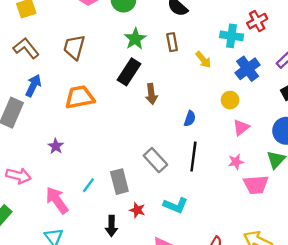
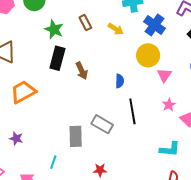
yellow circle: (230, 100) -> (148, 55), size x1.5
gray rectangle: (119, 182) -> (76, 136), moved, turned 30
cyan L-shape: (175, 205) -> (170, 149), moved

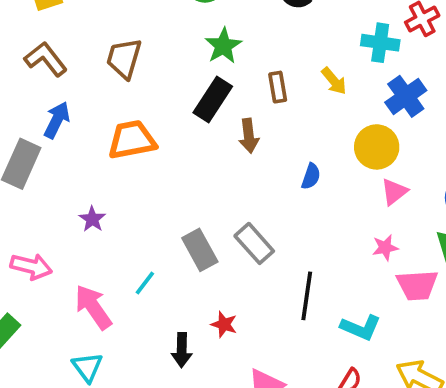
brown rectangle: (85, 23) -> (278, 87), moved
black line: (132, 111) -> (307, 296), moved
gray rectangle: (76, 136) -> (200, 250), turned -45

